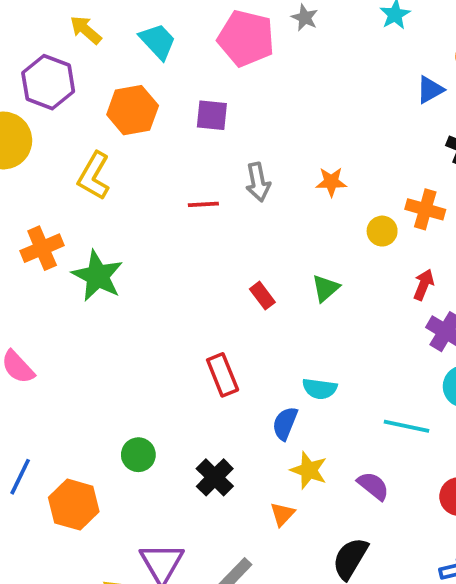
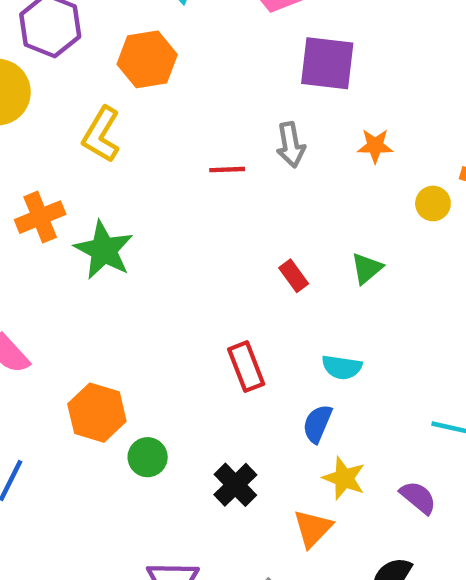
purple square: (212, 115) -> (327, 63), moved, size x1.5
cyan semicircle: (320, 389) -> (342, 367), moved
orange hexagon: (74, 505) -> (97, 413), moved
orange triangle: (282, 514) -> (313, 528), size x1.4

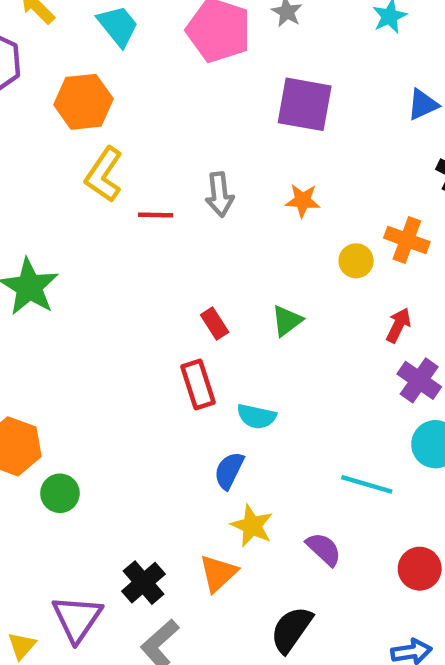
purple square: (327, 63) -> (305, 104), moved
yellow L-shape: (101, 135) -> (104, 175), moved
red rectangle: (246, 367) -> (198, 384), moved
black cross: (235, 485) -> (143, 583), moved

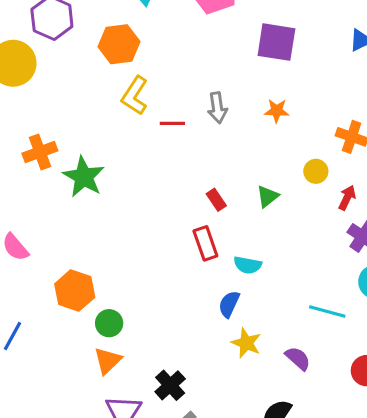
yellow circle: (356, 261) -> (316, 171), moved
orange triangle: (218, 573) -> (108, 361), moved

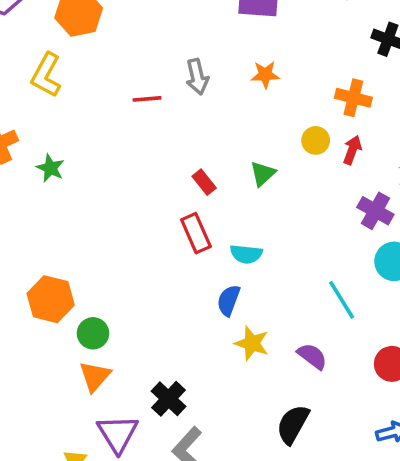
yellow L-shape: (135, 96) -> (46, 75), moved
green star: (84, 177) -> (50, 168), size x0.6
red arrow: (347, 198) -> (352, 150), moved
cyan line: (327, 312) -> (342, 300), turned 48

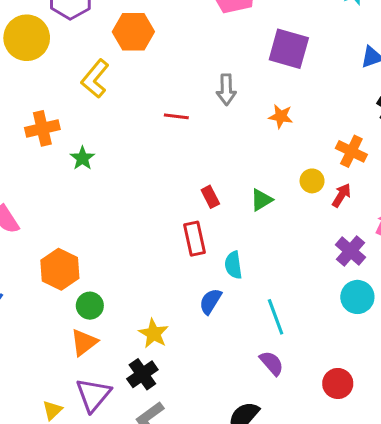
gray arrow: (197, 77) -> (226, 90), moved
cyan semicircle: (246, 254) -> (233, 265), turned 64
cyan line: (342, 300) -> (276, 317), moved
yellow star: (252, 343) -> (154, 333), moved

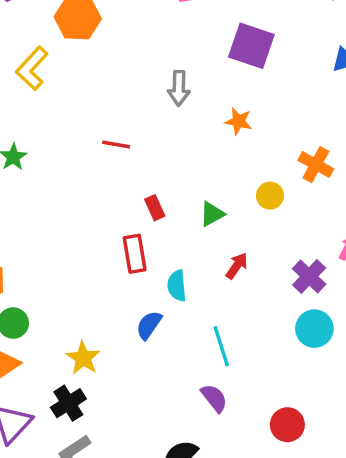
red line: (176, 116) -> (116, 145), moved
red arrow: (341, 195) -> (237, 266), moved

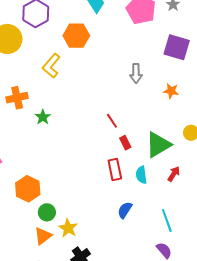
red line: (116, 145) -> (112, 121), moved, turned 49
green triangle: (212, 214) -> (158, 145), size x1.8
cyan semicircle: (177, 286) -> (141, 175), moved
yellow star: (83, 358) -> (68, 228), moved

